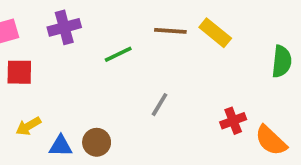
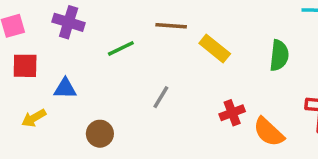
purple cross: (64, 27) -> (69, 22), turned 32
yellow rectangle: (215, 33) -> (215, 48), moved
blue triangle: (61, 146) -> (65, 88), moved

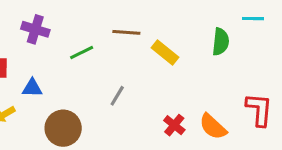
green semicircle: (279, 55) -> (221, 42), moved
red cross: (232, 113) -> (174, 125), moved, turned -30
brown circle: (100, 134) -> (63, 128), size x1.5

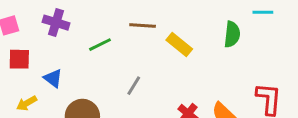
blue triangle: (32, 88) -> (53, 78), turned 36

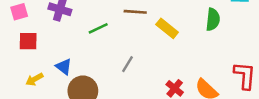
blue triangle: (53, 78) -> (64, 67), moved

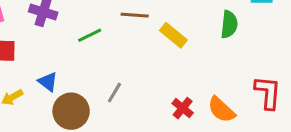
gray line: (127, 64) -> (114, 93), moved

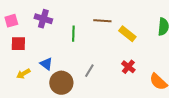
green line: (90, 35) -> (73, 34), turned -63
red cross: (183, 108) -> (128, 67), moved

